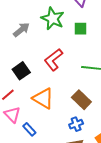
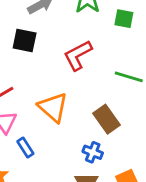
black square: (21, 71) -> (25, 41), moved, turned 36
blue cross: (76, 124) -> (93, 152), turned 32

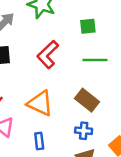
green square: (124, 19) -> (88, 26), moved
blue rectangle: (25, 147) -> (39, 141), moved, turned 42

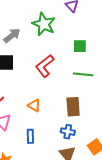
brown rectangle: (87, 100) -> (73, 107), turned 42
orange triangle: (40, 103) -> (34, 105), size x0.6

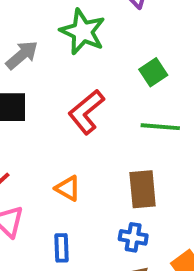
green square: (80, 46) -> (153, 72), turned -32

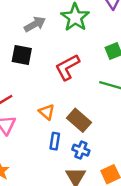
brown rectangle: (143, 189) -> (79, 120), moved, turned -55
blue rectangle: (61, 248) -> (55, 141), moved

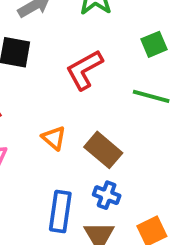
blue rectangle: (55, 141) -> (60, 211), moved, size x1.5

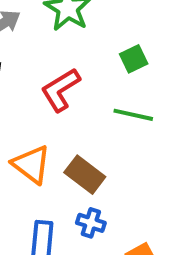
orange triangle: (54, 138) -> (31, 164), size x1.5

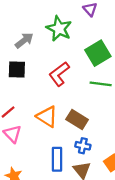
green square: (134, 59) -> (98, 53), size x1.6

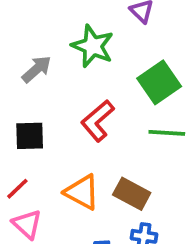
black square: (17, 70) -> (30, 136), moved

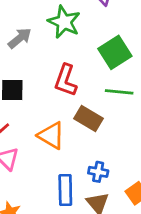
red L-shape: (98, 121) -> (66, 80), turned -32
brown rectangle: (132, 194) -> (88, 118), moved

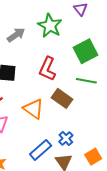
blue cross: (98, 172) -> (66, 139), turned 32
blue rectangle: (65, 190) -> (41, 150), turned 45

